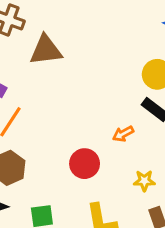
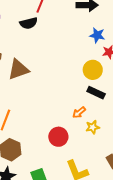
yellow star: (144, 181) -> (93, 127), moved

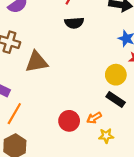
black semicircle: (29, 23) -> (74, 23), moved
red circle: (58, 137) -> (69, 121), moved

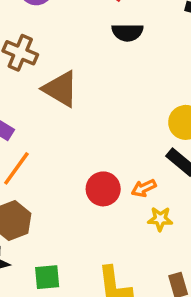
brown triangle: (37, 62) -> (60, 89), turned 35

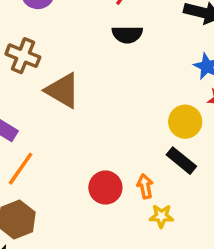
orange arrow: (144, 188) -> (145, 186), turned 105

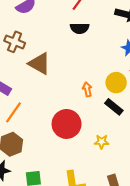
orange arrow: (145, 186) -> (87, 89), moved
red circle: (105, 188) -> (67, 124), size x1.4

